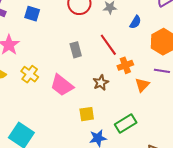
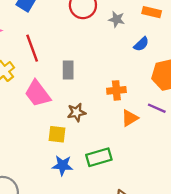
red line: (108, 45) -> (32, 48), moved
gray rectangle: (76, 50) -> (68, 70), moved
brown star: (101, 83) -> (76, 112), moved

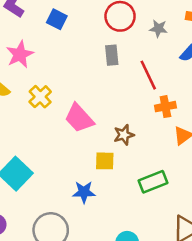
red line: (32, 48) -> (148, 75), moved
gray rectangle: (68, 70) -> (112, 55), moved
blue star: (62, 165) -> (84, 192), moved

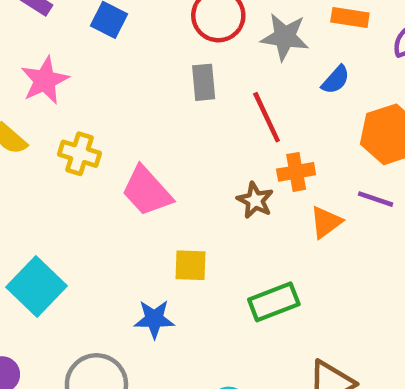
gray star: (158, 29) -> (285, 37), size x1.5
yellow cross: (40, 97) -> (79, 154), turned -30
brown star: (124, 135) -> (255, 200), moved, turned -30

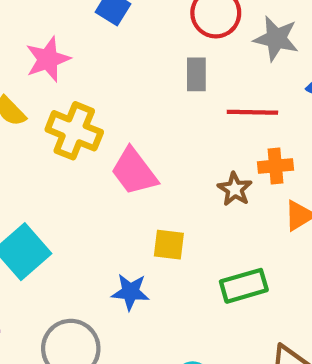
red line: (267, 117) -> (252, 112), turned -69
yellow cross: (79, 154) -> (74, 131), size x1.4

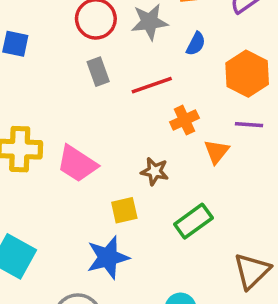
brown star: (235, 189) -> (155, 171), moved
blue star: (130, 292) -> (108, 257), size x1.4

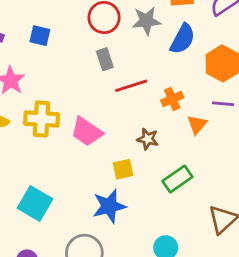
blue semicircle: (196, 44) -> (183, 39), size x1.6
red line: (152, 85) -> (131, 86), moved

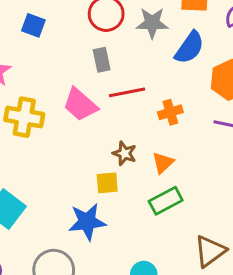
orange triangle: (197, 124) -> (163, 163), moved
pink trapezoid: (87, 132) -> (80, 105), moved
brown star: (148, 139) -> (124, 153), moved

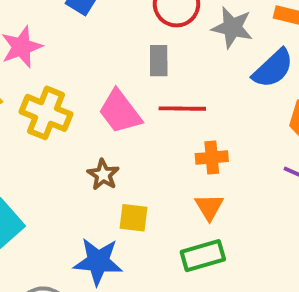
orange cross: (170, 112) -> (212, 158), moved
brown star: (124, 153) -> (103, 175), moved
orange triangle: (163, 163) -> (209, 207), turned -30

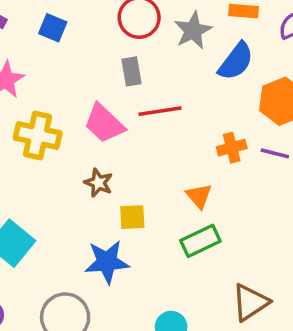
gray star: (232, 27) -> (193, 31), turned -30
orange cross: (212, 158) -> (232, 148), moved

